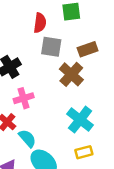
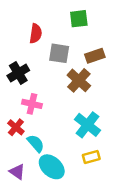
red semicircle: (40, 23) -> (36, 34), moved
pink cross: (24, 98) -> (32, 104), turned 30

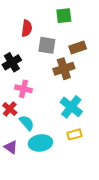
brown cross: (79, 80) -> (64, 69), turned 30
cyan ellipse: (52, 167) -> (40, 143), turned -50

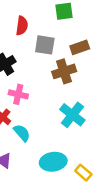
yellow rectangle: (74, 134) -> (83, 173), moved, turned 56
cyan ellipse: (40, 143) -> (53, 162), moved

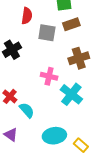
brown rectangle: (80, 47) -> (71, 24), moved
brown cross: (64, 71) -> (79, 58), moved
pink cross: (18, 94) -> (49, 76), moved

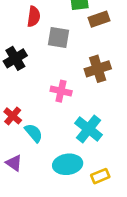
brown rectangle: (71, 24) -> (99, 19), moved
cyan cross: (71, 94) -> (89, 129), moved
yellow rectangle: (81, 145) -> (100, 176), turned -64

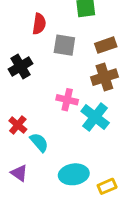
brown rectangle: (99, 19) -> (106, 45), moved
cyan cross: (89, 129) -> (95, 117), moved

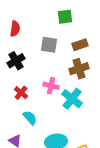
red semicircle: (39, 24) -> (15, 29), moved
red cross: (18, 125) -> (21, 93), moved

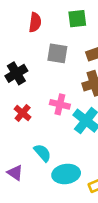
red semicircle: (15, 29) -> (35, 22), moved
cyan semicircle: (30, 118) -> (42, 153), moved

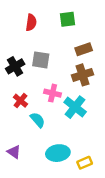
gray square: (57, 53) -> (41, 60), moved
cyan semicircle: (42, 153) -> (38, 120), moved

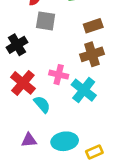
gray square: (41, 60) -> (46, 21), moved
red cross: (20, 101) -> (23, 83), size x1.5
purple triangle: (14, 152) -> (29, 140), moved, turned -40

